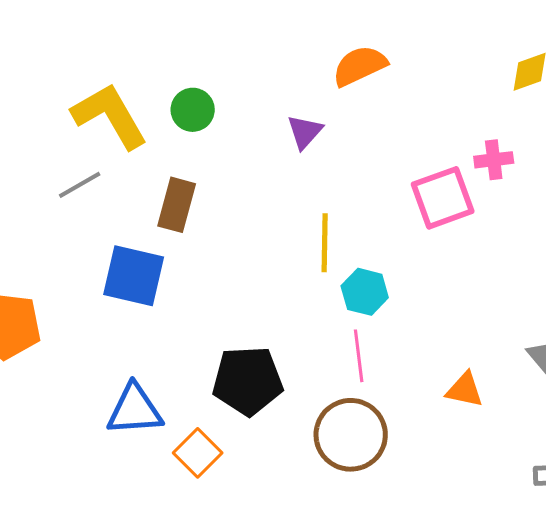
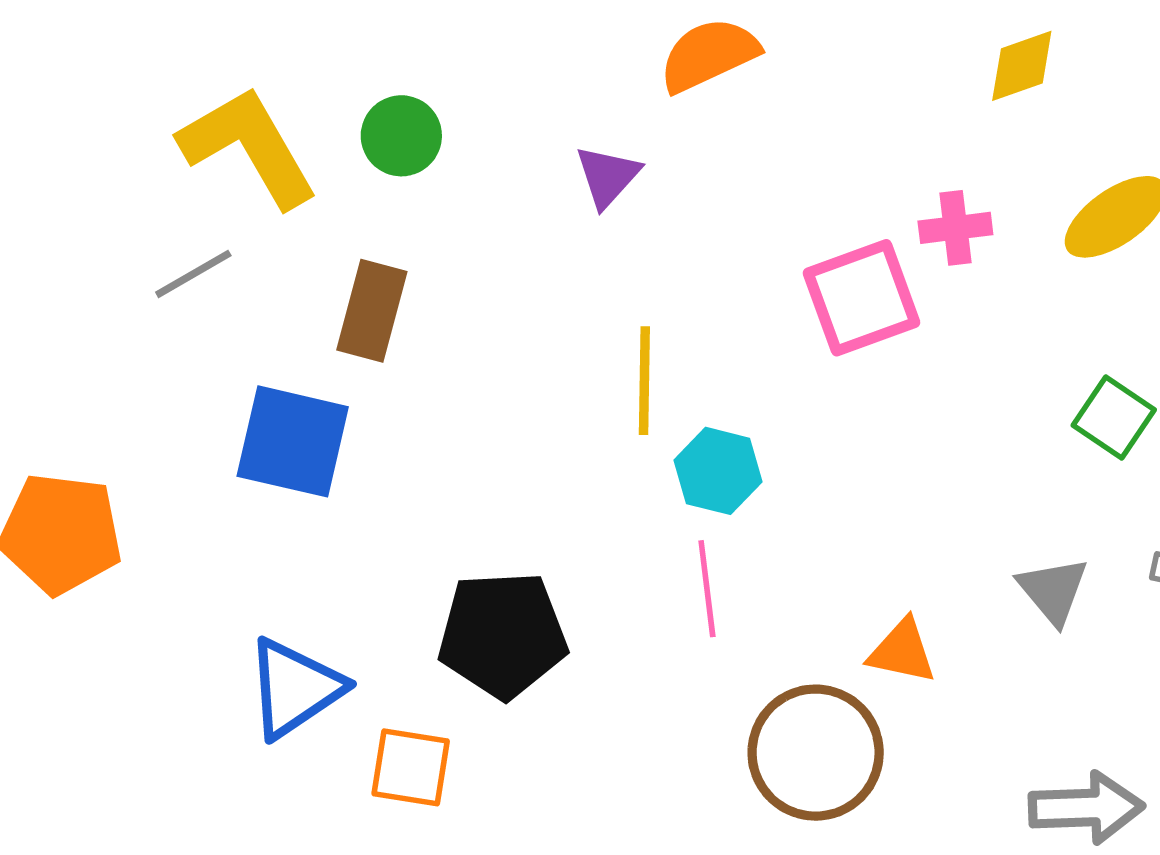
blue triangle: (135, 410) -> (295, 688), turned -30
brown circle: (351, 435) -> (816, 753), moved
orange square: (198, 453) -> (411, 767), turned -36

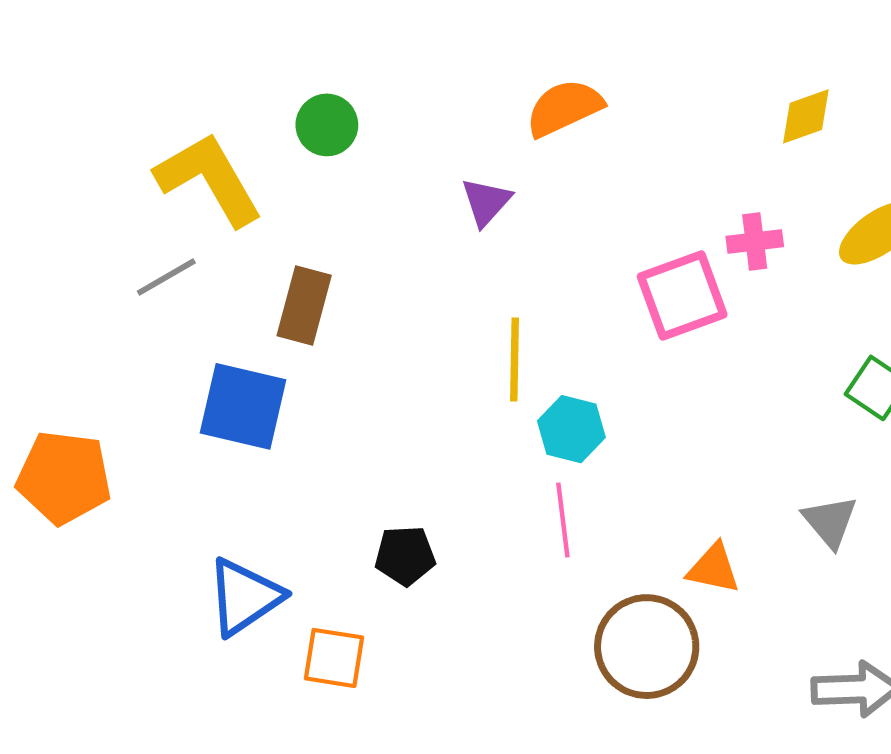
green circle: (401, 136) -> (327, 125), moved
black pentagon: (503, 635) -> (405, 556), size x0.6

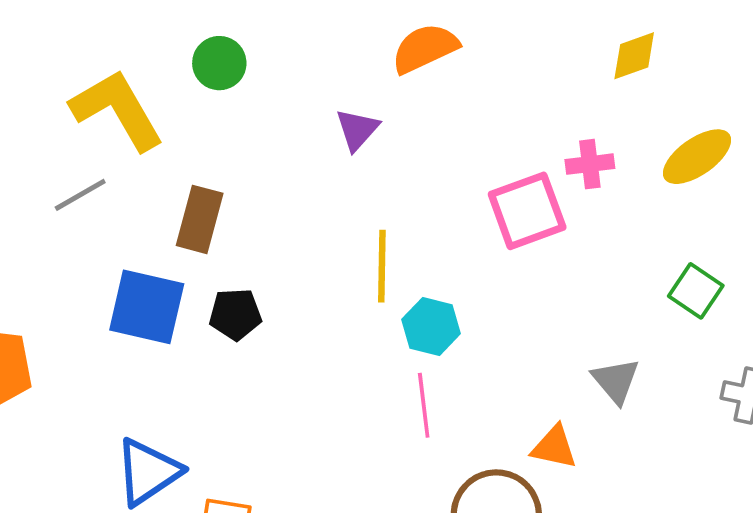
gray triangle: (830, 522) -> (616, 381), moved
black pentagon: (405, 556) -> (235, 314), moved

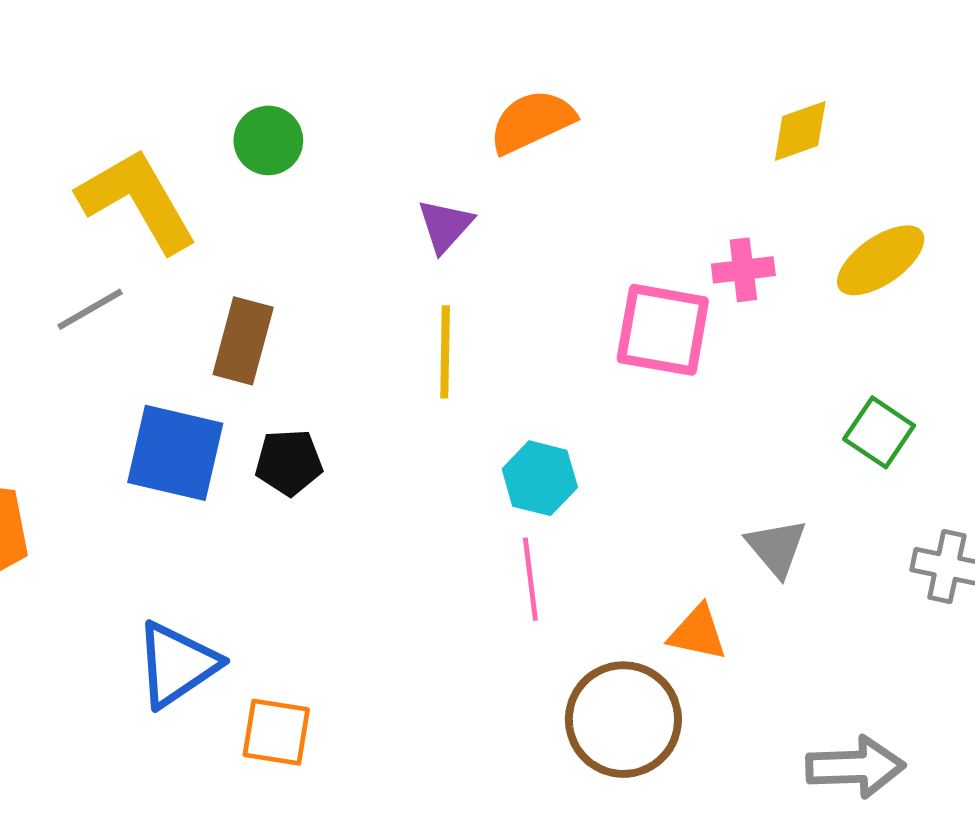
pink square: (527, 211) -> (663, 330), turned 30
yellow line: (382, 266) -> (445, 352), moved

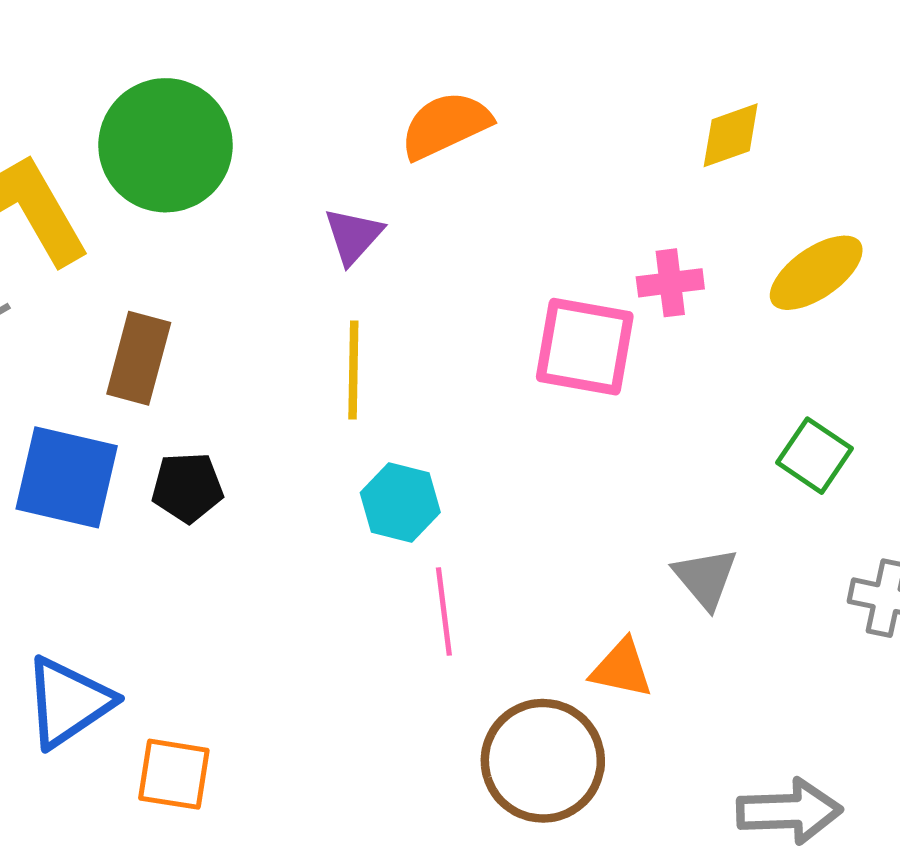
green circle: (268, 140) -> (166, 145), size x1.8
cyan hexagon: (540, 478) -> (400, 503), moved

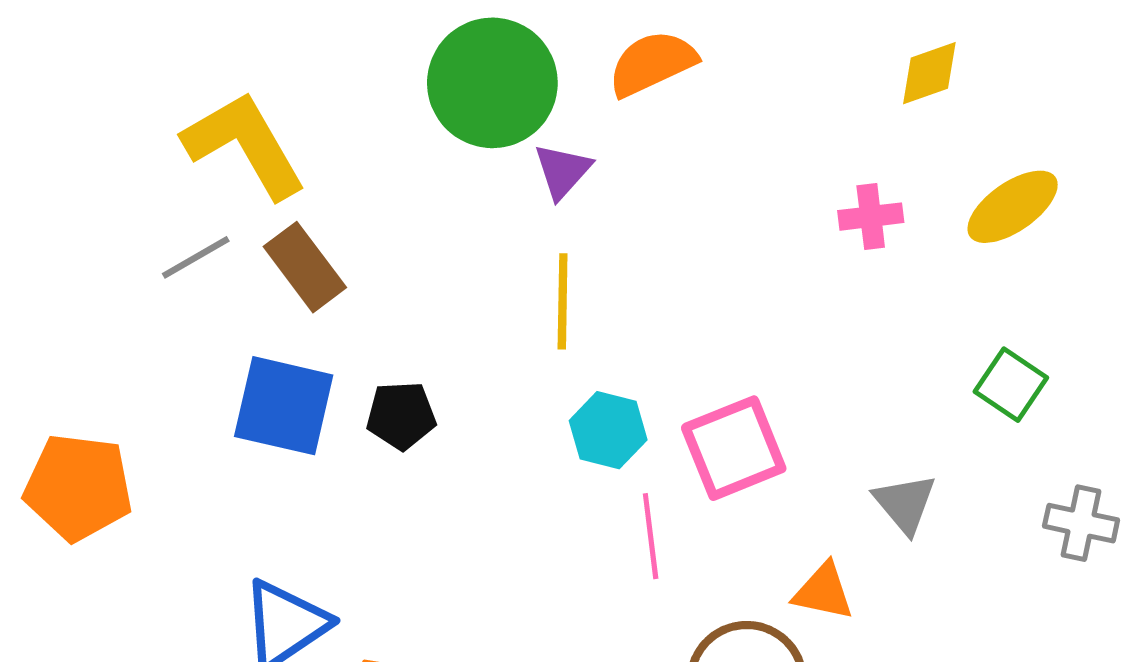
green circle: (166, 145) -> (492, 83), moved
pink square: (585, 347) -> (734, 448), moved, turned -32
brown rectangle: (139, 358) -> (305, 267), moved, turned -52

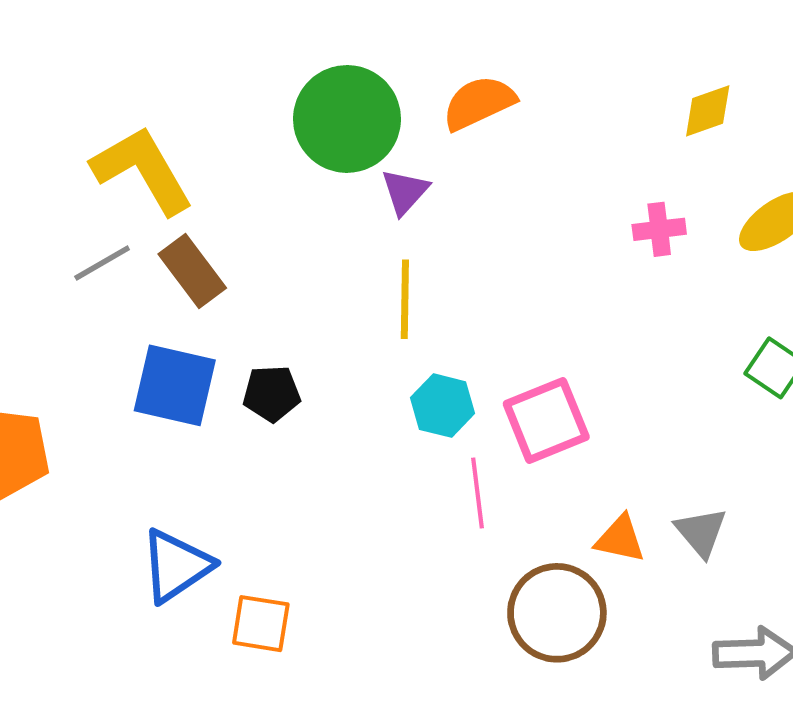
gray triangle: (905, 504) -> (701, 532), moved

